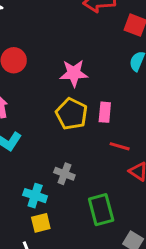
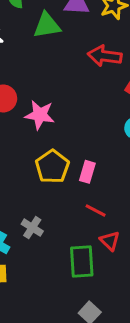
pink star: (74, 73) -> (40, 115), moved
green rectangle: (101, 210) -> (82, 261), moved

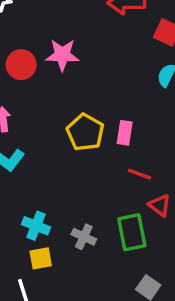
pink star: (40, 115) -> (62, 55), moved
gray cross: (32, 228) -> (84, 237), moved

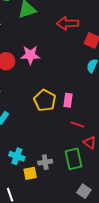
gray cross: (84, 237) -> (45, 162), turned -32
yellow square: (41, 258) -> (30, 173), moved

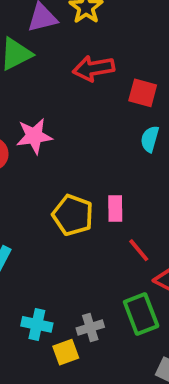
red line: (77, 124) -> (139, 250), turned 40

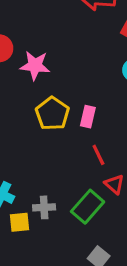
pink star: (34, 136) -> (35, 65), moved
green rectangle: (141, 314) -> (88, 207), turned 48

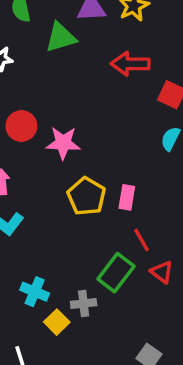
green rectangle: (88, 207) -> (116, 273), moved
yellow square: (19, 222) -> (57, 322), turned -35

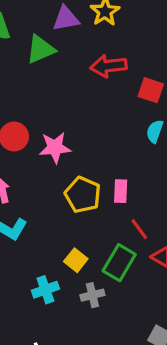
cyan cross: (35, 292) -> (45, 290), turned -35
yellow square: (57, 322) -> (76, 260), moved

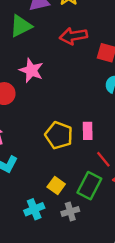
pink star: (55, 148) -> (31, 70), moved, turned 30

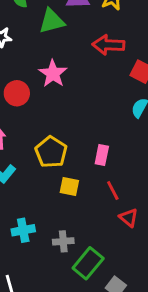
yellow pentagon: (59, 135) -> (51, 152), moved
yellow square: (56, 185) -> (69, 186), moved, turned -36
green rectangle: (89, 186) -> (88, 263), moved

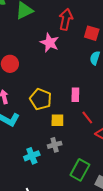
red arrow: (108, 45) -> (66, 19), turned 110
pink star: (53, 74) -> (50, 43), moved
gray cross: (63, 241) -> (55, 145), moved

